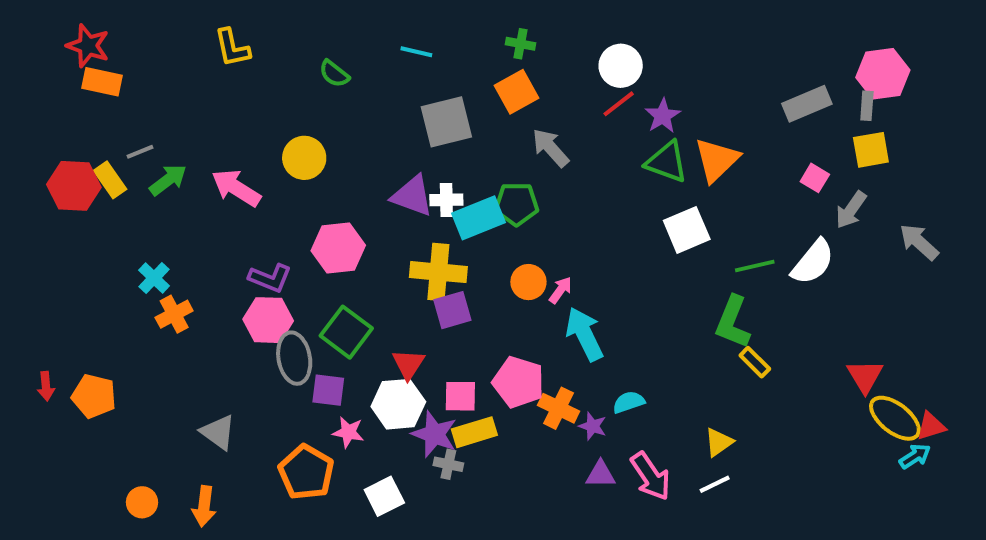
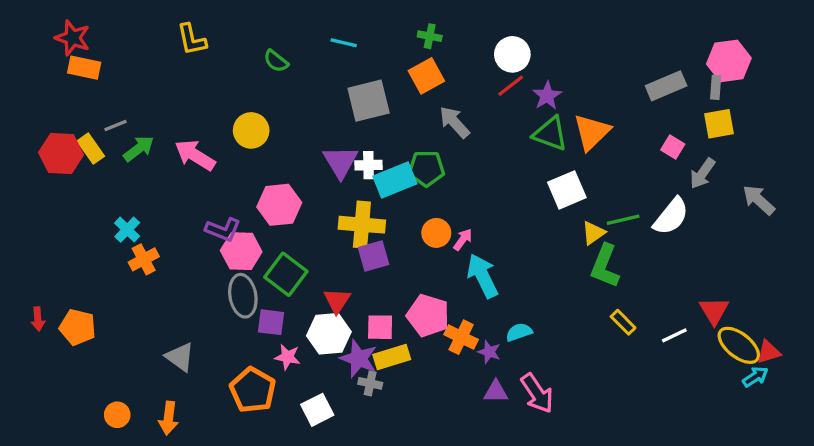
purple triangle: (412, 196) -> (340, 162), turned 39
pink hexagon: (268, 320) -> (241, 251), moved
yellow rectangle: (755, 362) -> (623, 322), moved
yellow triangle: (719, 442) -> (593, 233), moved
white line: (715, 484) -> (674, 335), moved

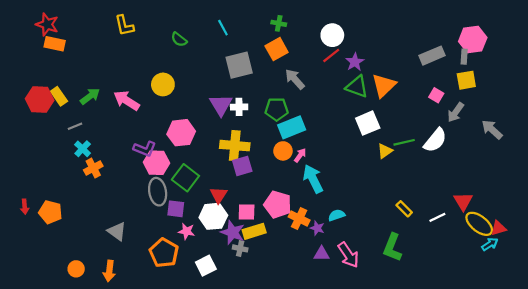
cyan line: (344, 43) -> (223, 28), turned 49
gray line: (116, 125) -> (75, 126), moved
cyan rectangle: (395, 180) -> (292, 127), moved
green L-shape: (605, 266) -> (392, 247), moved

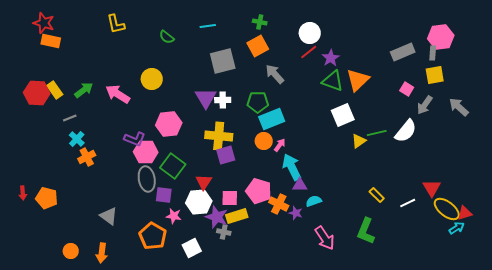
cyan line: (223, 28) -> (208, 26), turned -70
gray arrow: (492, 129) -> (459, 107), moved
purple triangle: (322, 254) -> (300, 185), moved

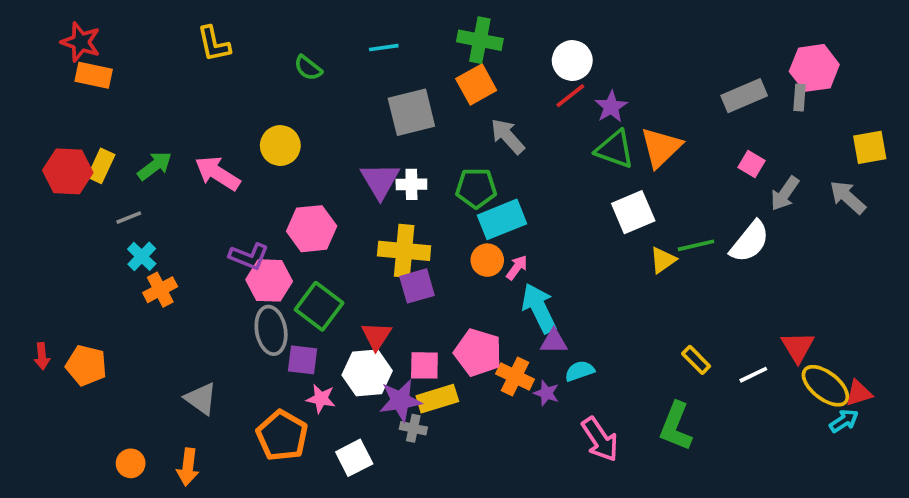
green cross: (260, 22) -> (480, 40), size x1.6
yellow square: (435, 75) -> (870, 147), moved
yellow rectangle: (55, 90) -> (101, 166), turned 60
purple star: (217, 217) -> (400, 401), turned -30

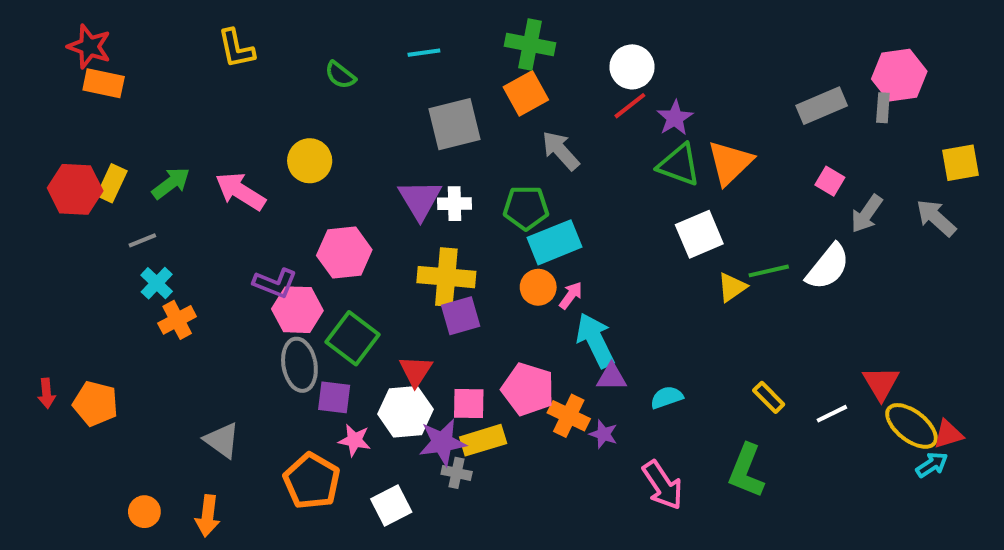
cyan semicircle: (580, 371) -> (667, 397), moved

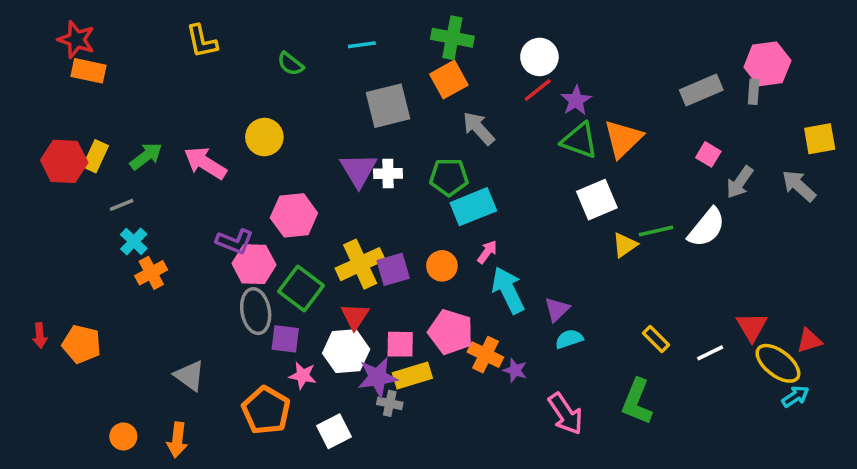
yellow cross: (446, 277) -> (360, 264), moved, turned -30
orange circle: (538, 287) -> (442, 266), moved
purple triangle: (612, 377) -> (557, 309), moved, turned -44
red triangle: (948, 434) -> (809, 341), moved

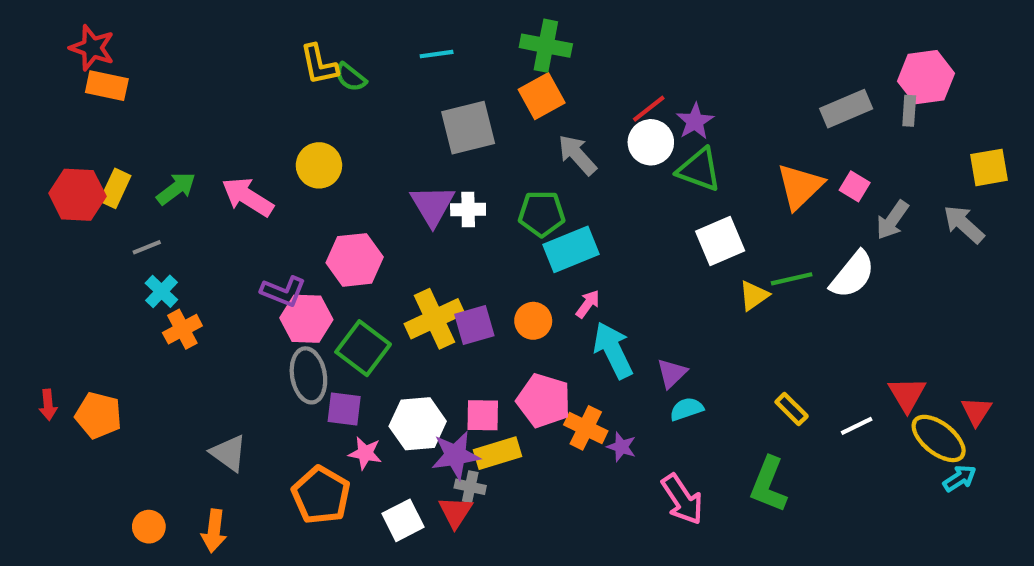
yellow L-shape: (202, 41) -> (319, 65), moved
white circle: (539, 57) -> (651, 142), moved
orange triangle: (623, 139) -> (800, 186), moved
red triangle: (355, 316) -> (456, 512), moved
red triangle: (809, 341) -> (976, 411), turned -40

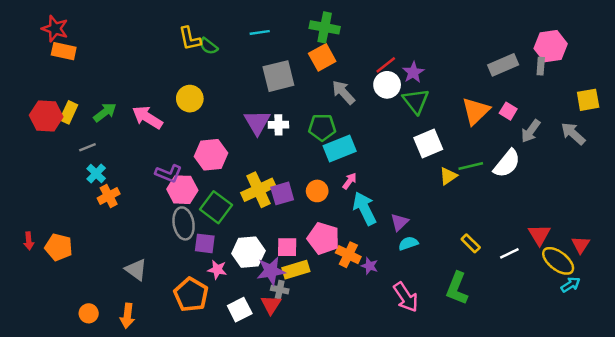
green triangle: (699, 170) -> (416, 101), turned 32

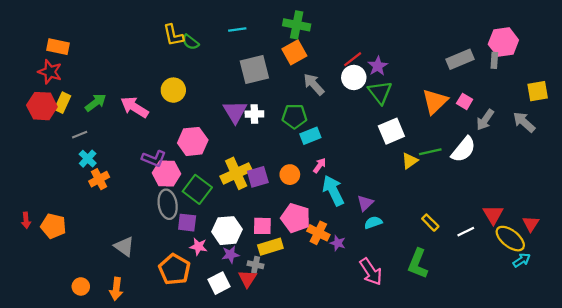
red star: (55, 29) -> (50, 72), moved
cyan rectangle: (340, 149) -> (310, 136), size x0.7
purple star: (271, 271) -> (230, 255), moved, size x0.7

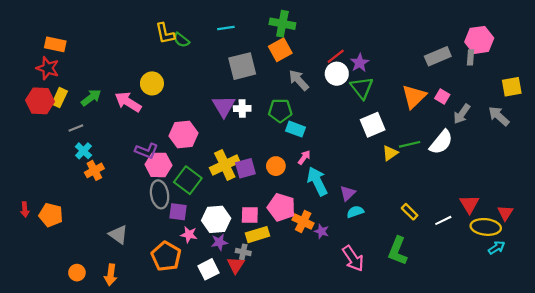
yellow circle: (173, 90) -> (152, 83), moved
cyan rectangle: (310, 136) -> (295, 129), turned 42
yellow ellipse: (510, 239) -> (486, 227), turned -32

